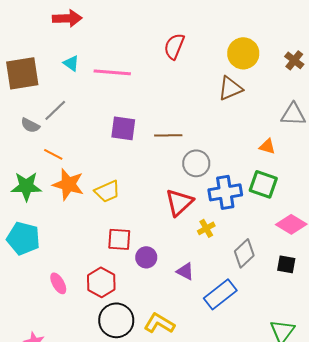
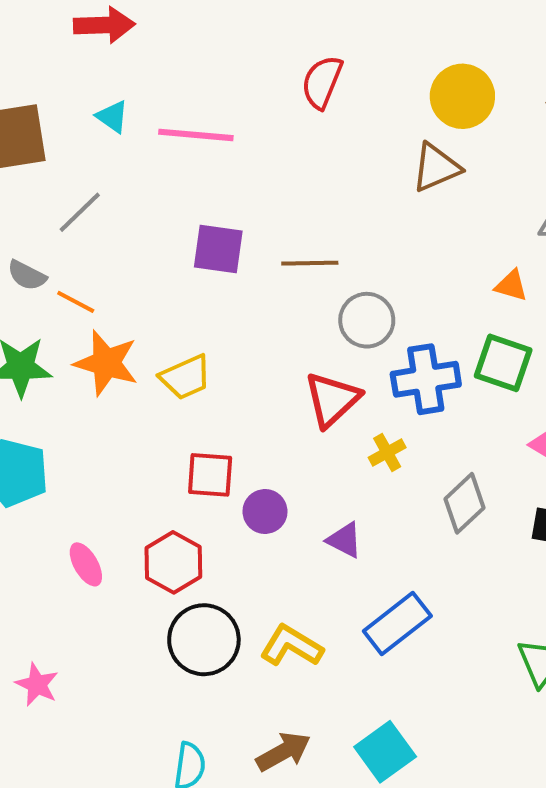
gray semicircle: (30, 125) -> (27, 275), moved
blue rectangle: (220, 294) -> (397, 623), moved

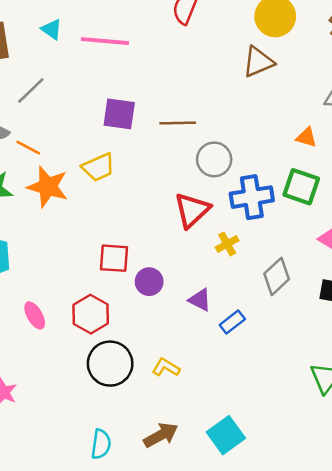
yellow trapezoid: (186, 377) -> (98, 167), moved
blue rectangle: (397, 623) -> (232, 322), moved, size x0.6
yellow L-shape: (291, 646) -> (166, 367), size x0.7

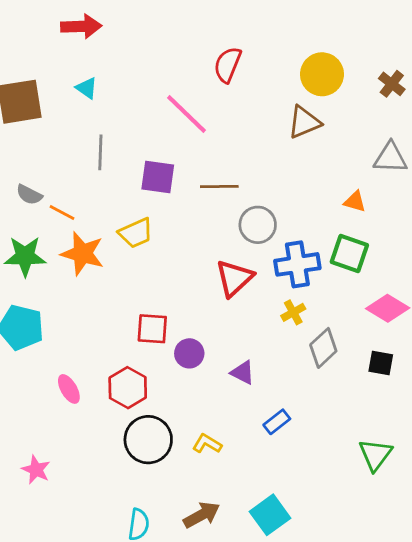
pink line: (105, 41) -> (187, 114), moved, turned 39
gray line: (31, 90) -> (100, 152), moved, turned -44
yellow cross: (227, 244) -> (293, 312), moved
blue rectangle: (232, 322) -> (277, 422), moved

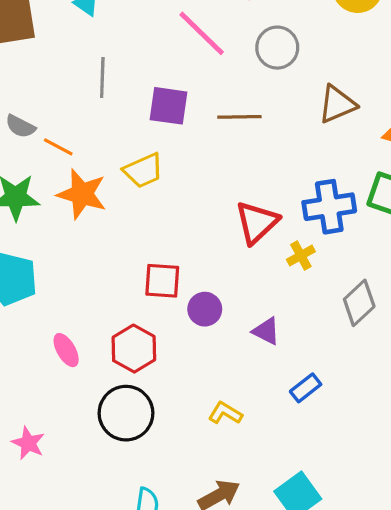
brown triangle: (304, 122) -> (337, 104), moved
gray circle: (258, 225) -> (277, 48), moved
yellow cross: (293, 312) -> (301, 256), moved
black circle: (148, 440) -> (126, 413), moved

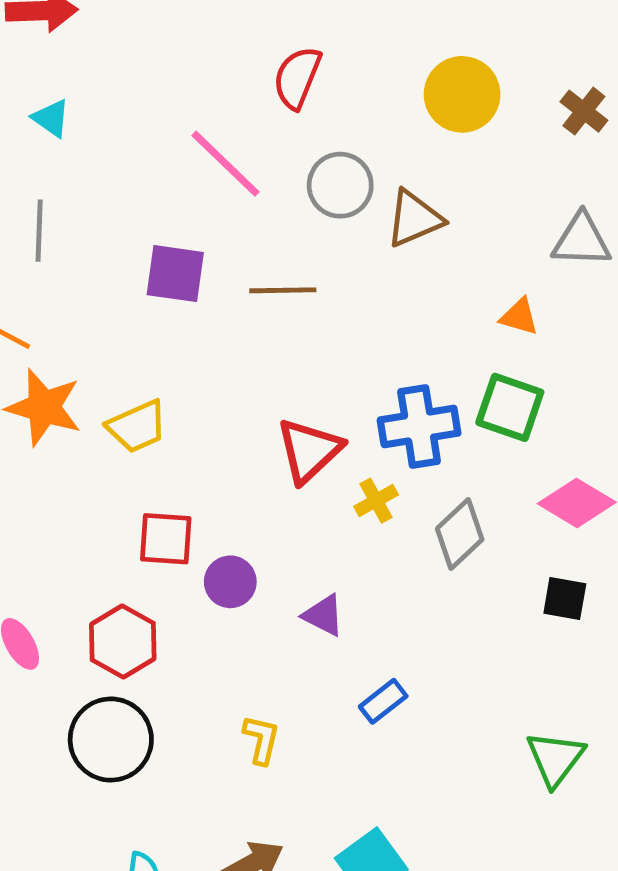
gray line: (102, 77) -> (39, 231), moved
brown triangle: (337, 104) -> (414, 219), moved
yellow trapezoid: (143, 170) -> (137, 426), moved
gray diamond: (359, 303) -> (460, 534), moved
yellow L-shape: (225, 413) -> (261, 740), turned 72

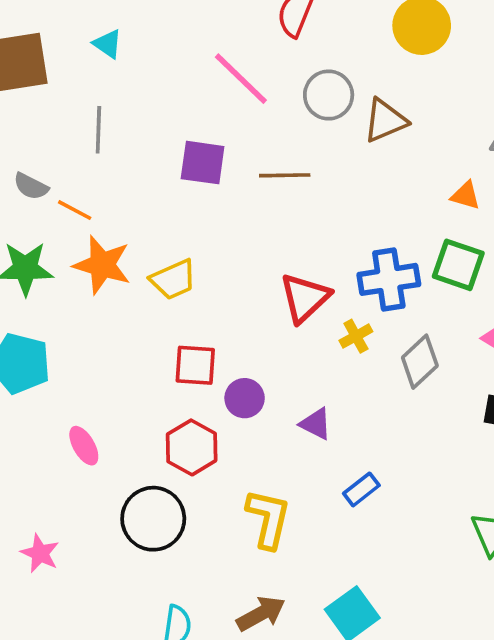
red hexagon: (123, 642) -> (192, 447), moved
yellow L-shape: (261, 740) -> (268, 519), size x1.6

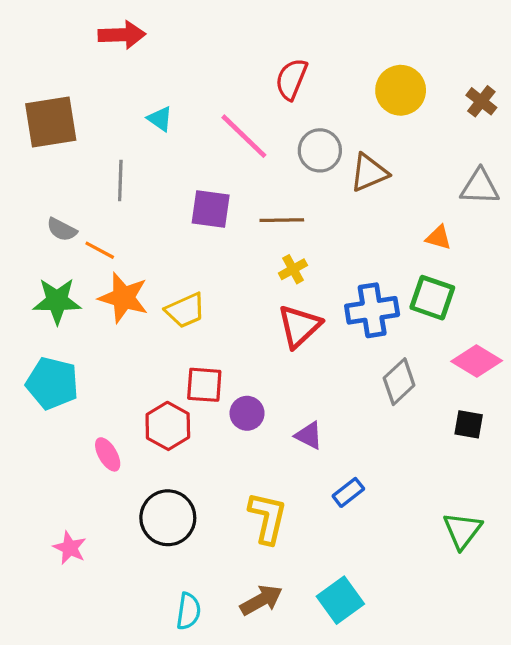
cyan triangle: (108, 44) -> (160, 119), moved
yellow cross: (356, 336) -> (293, 269), moved
red hexagon: (192, 447) -> (168, 426), moved

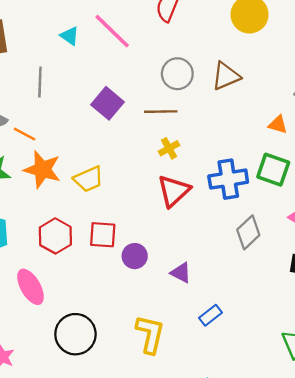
pink line: (244, 136) -> (112, 31), moved
gray circle: (320, 150) -> (177, 74), moved
purple square: (211, 209) -> (107, 103), turned 32
red hexagon: (168, 426) -> (55, 236), moved
pink ellipse: (108, 454) -> (30, 287), size x1.4

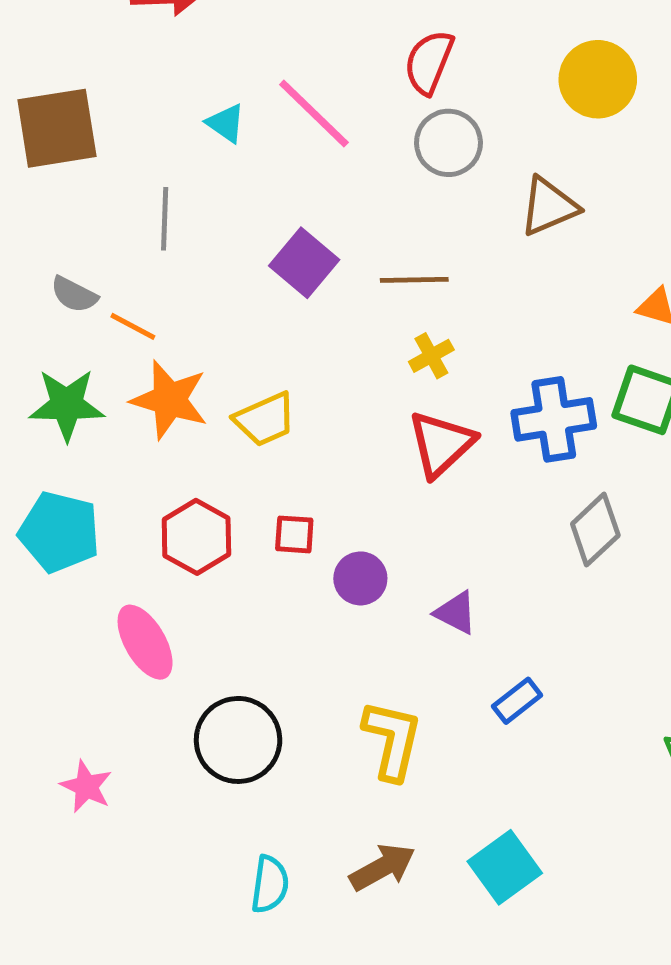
gray circle: (177, 74) -> (448, 143), moved
red square: (103, 235) -> (294, 534), size x0.7

